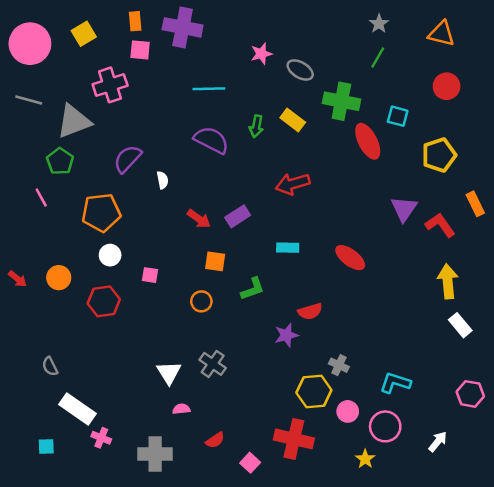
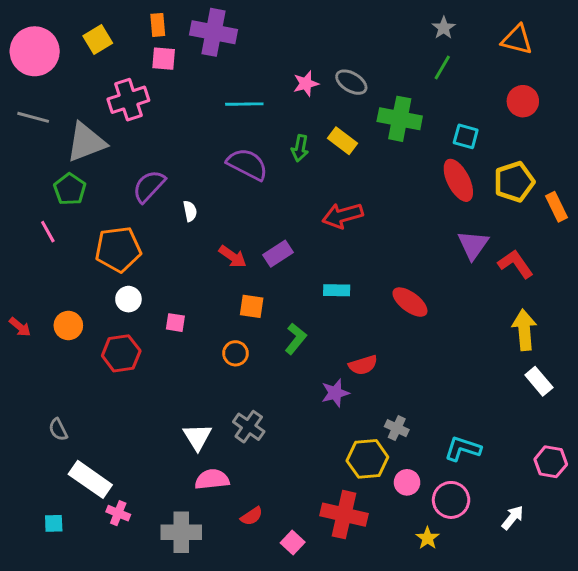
pink star: (261, 54) -> (306, 84), moved
red ellipse: (368, 141) -> (458, 180), moved
orange rectangle: (475, 204) -> (557, 207), moved
green L-shape: (253, 289) -> (296, 339), turned -32
pink semicircle: (181, 409) -> (212, 479), size x1.6

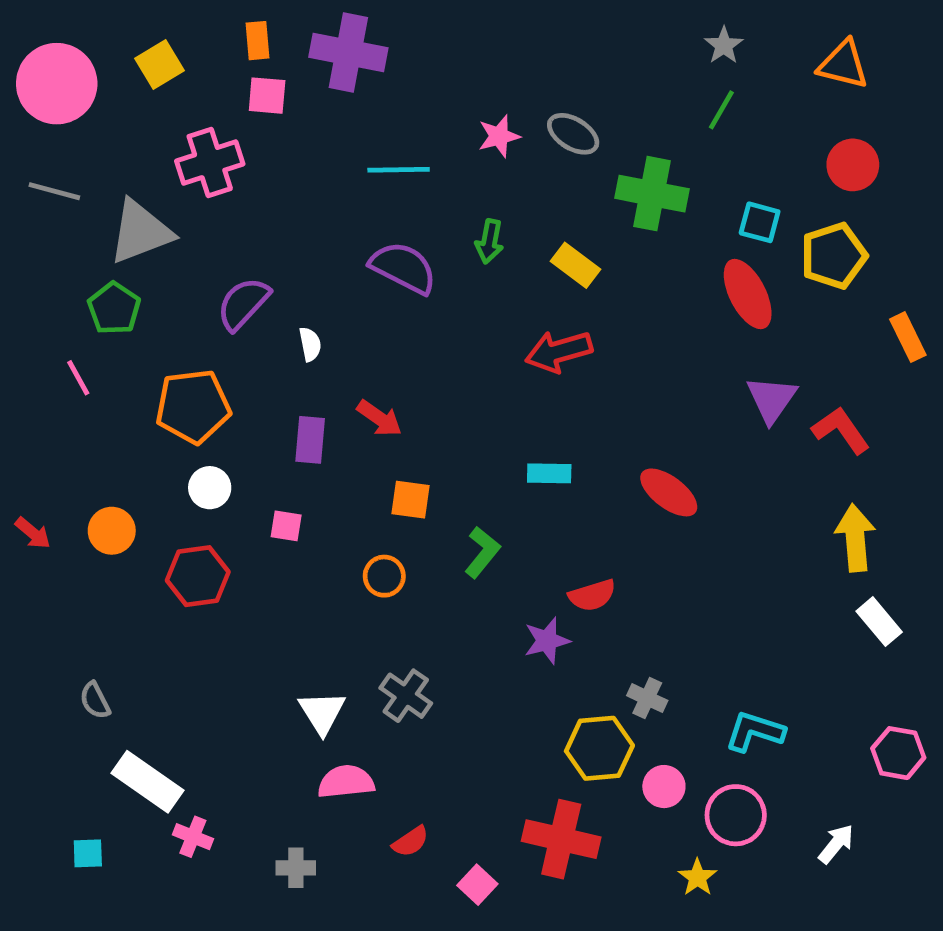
yellow rectangle: (343, 141) -> (575, 265), moved
yellow pentagon: (514, 182) -> (834, 256), moved
purple rectangle: (278, 254) -> (310, 440), moved, turned -52
gray cross: (181, 532) -> (296, 868), size x0.6

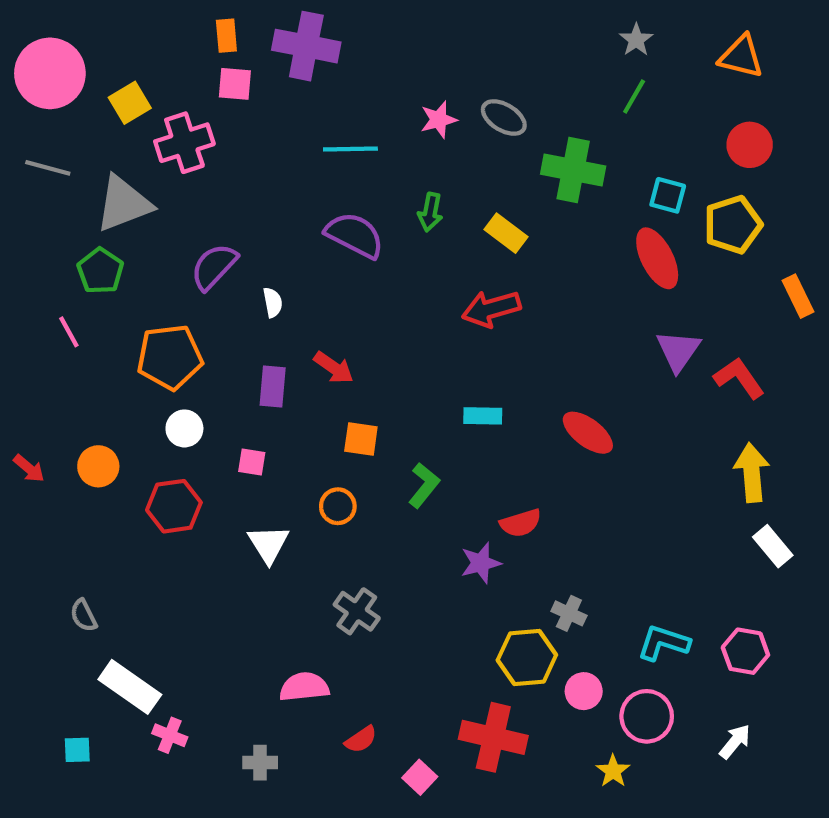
yellow square: (160, 64) -> (130, 103), moved
white triangle: (322, 712) -> (268, 544), moved
pink hexagon: (898, 753) -> (745, 651), moved

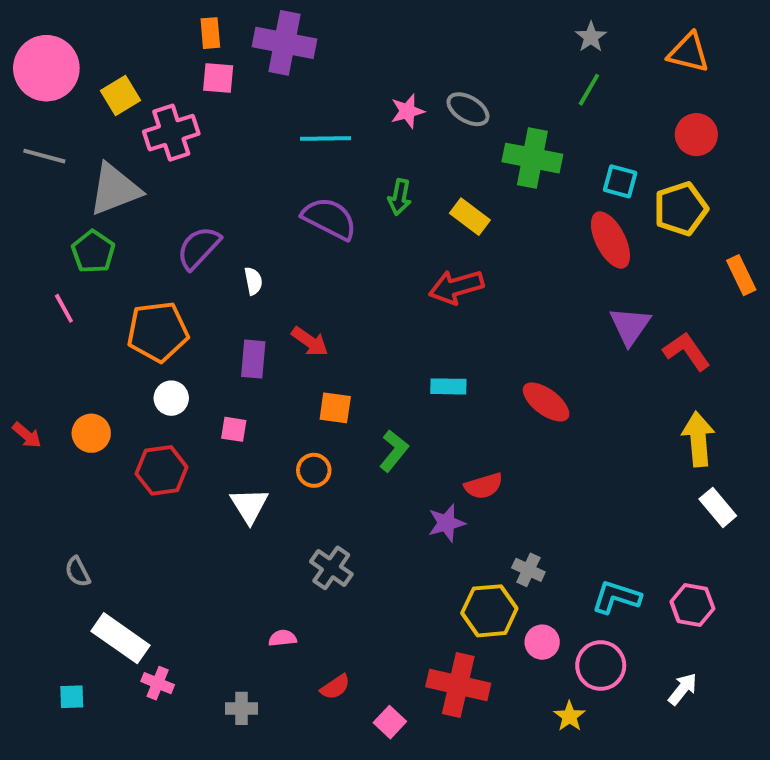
pink semicircle: (304, 687) -> (283, 638), size x0.6

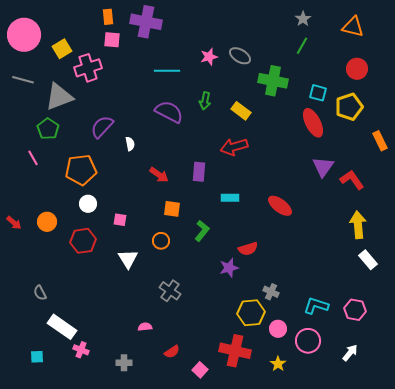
purple rectangle: (253, 359) -> (199, 172), moved
yellow star: (569, 716) -> (278, 364), moved

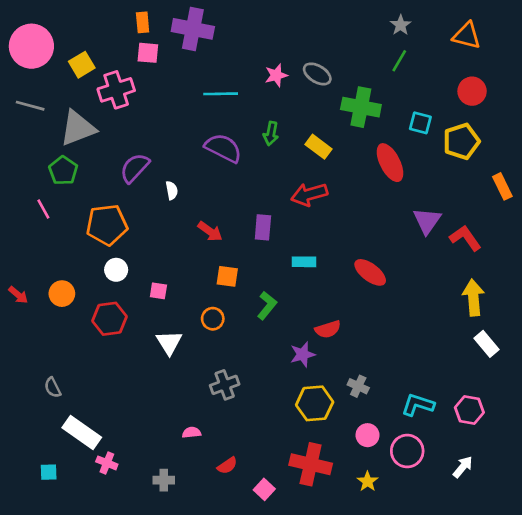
red ellipse: (313, 123) -> (390, 163), moved
gray cross: (170, 291) -> (225, 385), turned 35
yellow hexagon: (251, 313) -> (315, 403), moved

